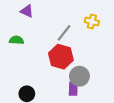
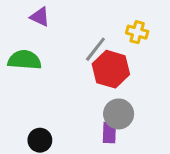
green semicircle: (17, 40) -> (24, 60), size x1.5
red hexagon: (61, 57) -> (111, 69), moved

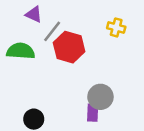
gray line: (95, 49) -> (52, 31), moved
red hexagon: (111, 69) -> (69, 47), moved

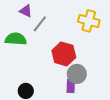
yellow cross: (116, 27) -> (89, 21), size x1.5
red hexagon: (69, 47) -> (64, 54), moved

